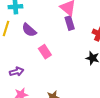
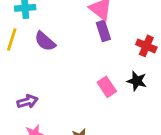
pink rectangle: (45, 52) -> (107, 87), moved

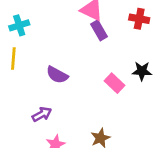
purple semicircle: (45, 41) -> (57, 75), moved
red cross: (146, 46) -> (139, 19), moved

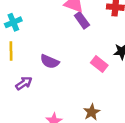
purple arrow: (42, 114) -> (24, 83), moved

